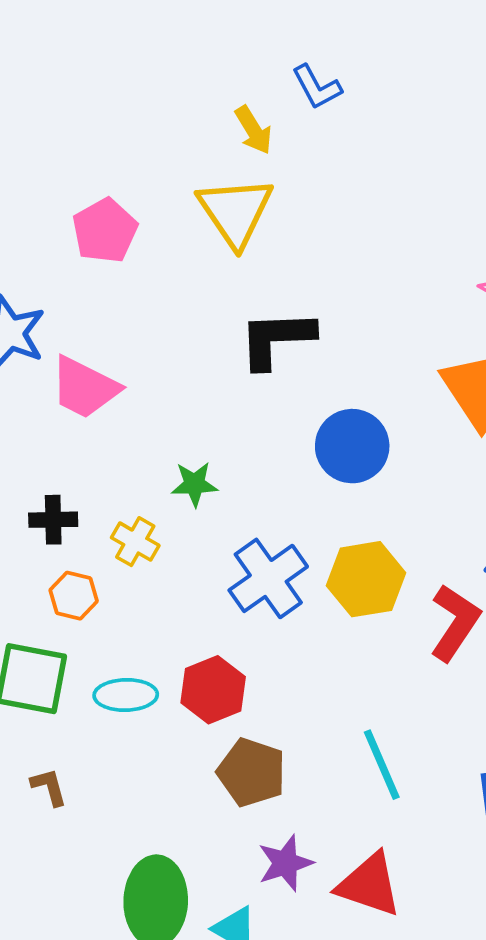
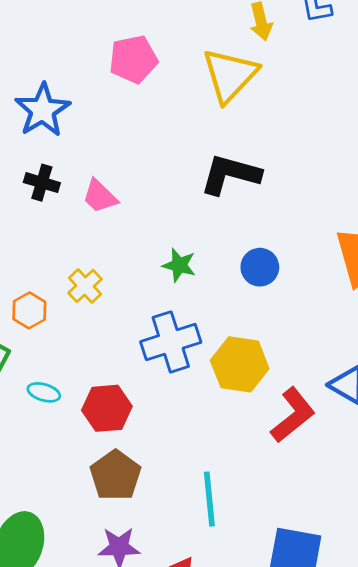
pink trapezoid: (85, 388) -> (100, 196), moved, size x0.7
blue circle: (352, 446) -> (260, 267), size x0.7
green star: (194, 484) -> (179, 265), moved
black cross: (53, 520) -> (42, 183), moved
cyan ellipse: (126, 695) -> (44, 392), size x0.7

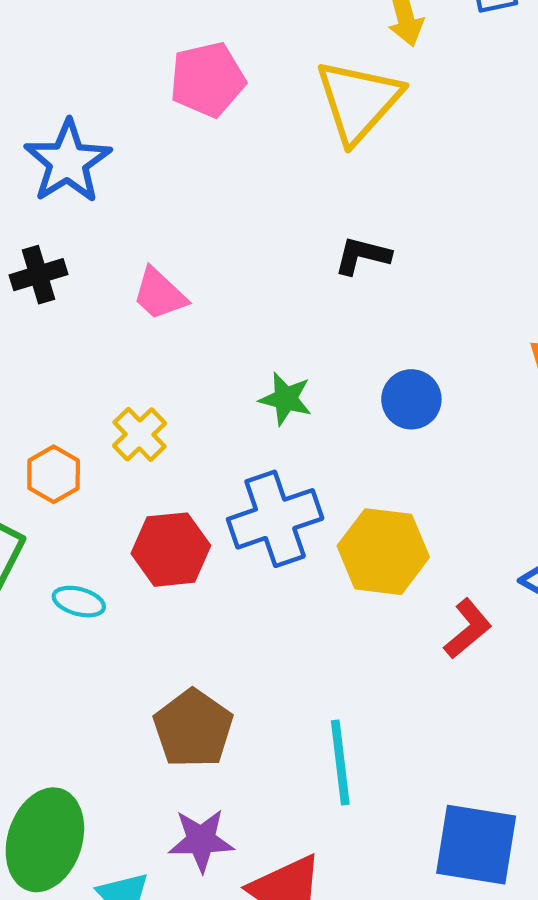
black L-shape: (230, 174) -> (362, 256), size x0.6
black cross: (42, 183) -> (39, 275), moved, turned -32
red hexagon: (107, 408) -> (171, 550), moved
red L-shape: (293, 415) -> (468, 629), size x0.7

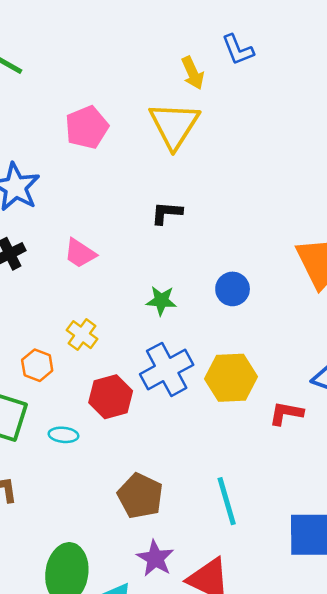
black L-shape: (362, 256) -> (167, 213), moved
red L-shape: (468, 629) -> (286, 413), turned -120
purple star: (201, 840) -> (155, 558), turned -30

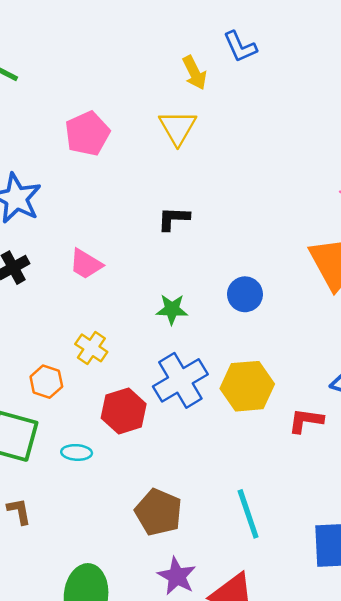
yellow triangle: (174, 125) -> (178, 128), size x0.7

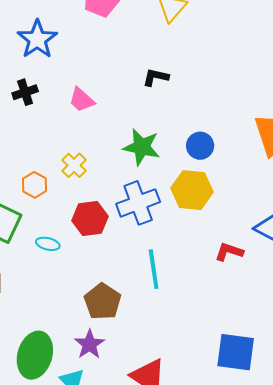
green star: (172, 309) -> (142, 147), size x1.5
yellow hexagon: (247, 386) -> (192, 190), moved
cyan line: (248, 514) -> (154, 269), moved
purple star: (177, 576) -> (90, 344), moved

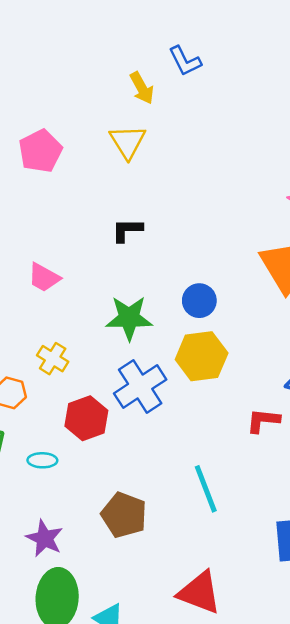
cyan line: (154, 269) -> (206, 489), moved
purple star: (90, 344) -> (45, 538), moved

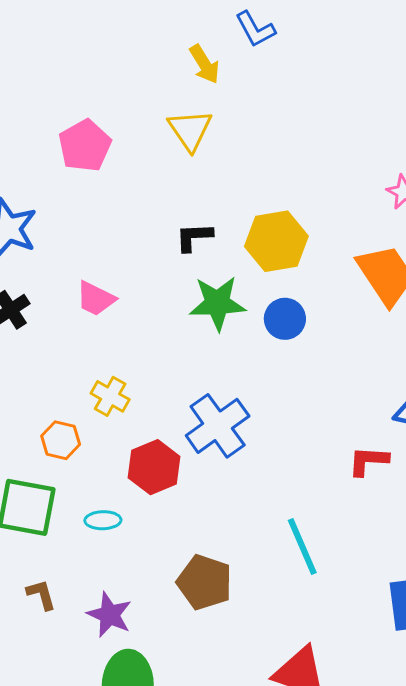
green star: (129, 318) -> (217, 303), moved
yellow hexagon: (202, 356) -> (276, 241), moved

